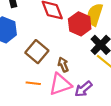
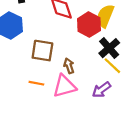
brown square: (37, 52) -> (42, 51), turned -35
purple arrow: (83, 89) -> (101, 90), moved

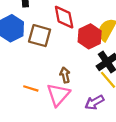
brown square: (42, 51) -> (40, 36), moved
pink triangle: (64, 86) -> (58, 95), turned -40

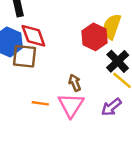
red diamond: (64, 17) -> (33, 36), moved
brown square: (40, 36) -> (25, 56), moved

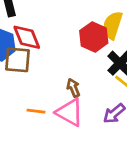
pink triangle: (71, 105) -> (70, 112), turned -32

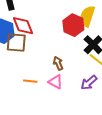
pink triangle: (70, 112) -> (56, 82), size x0.7

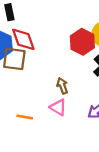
orange line: (30, 81) -> (25, 117), moved

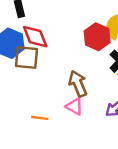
brown arrow: (62, 86) -> (78, 84), size x1.5

